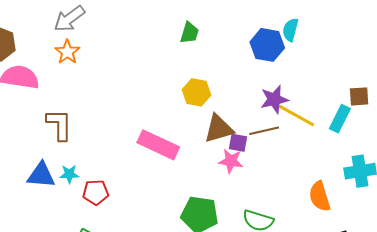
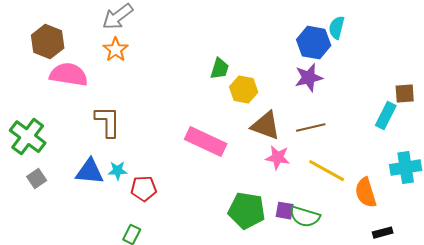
green trapezoid: (189, 33) -> (220, 69), moved
purple star: (274, 99) -> (309, 78), moved
yellow line: (296, 116) -> (327, 171), moved
brown triangle: (219, 129) -> (266, 126), turned 36
purple square: (238, 143) -> (285, 211), moved

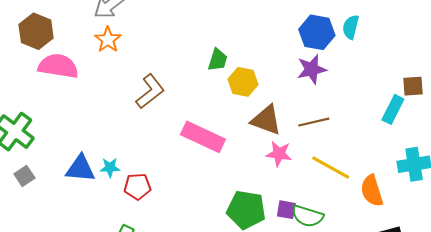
cyan semicircle: (337, 28) -> (351, 27), moved
brown L-shape: (108, 122) -> (150, 91), moved, turned 52

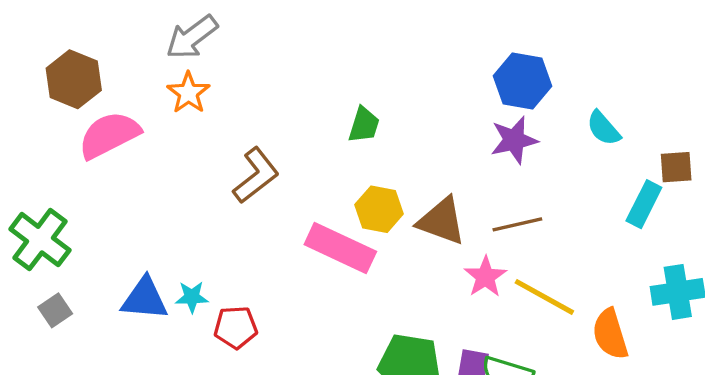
cyan semicircle: (351, 27) -> (603, 128), moved, turned -55
pink semicircle: (58, 66) -> (109, 135), turned -36
yellow hexagon: (243, 82) -> (379, 209), moved
pink star: (279, 154) -> (485, 277), moved, turned 30

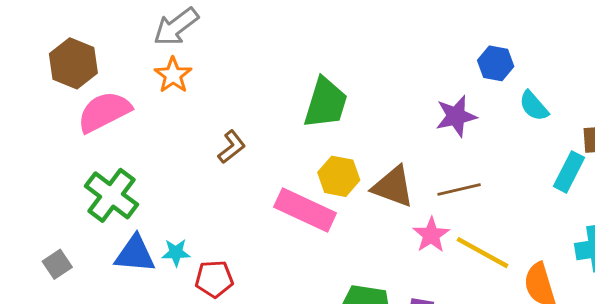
blue hexagon: (523, 81) -> (496, 63), moved, size x0.7
green trapezoid: (364, 125) -> (326, 103), size x1.6
brown L-shape: (256, 175) -> (232, 147), size x0.7
green cross: (40, 240) -> (111, 195), moved

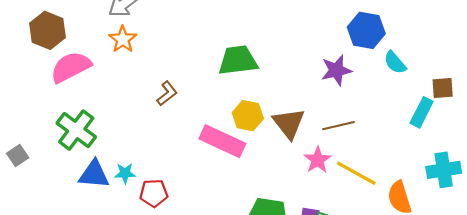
blue hexagon: (496, 63) -> (366, 30), size x1.4
green trapezoid: (326, 103) -> (238, 60), turned -114
brown triangle: (393, 187) -> (289, 123), turned 32
gray square: (57, 264) -> (18, 155), moved

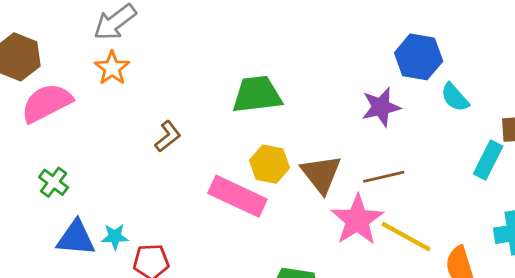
green cross: (76, 130) -> (54, 182), size x0.6
pink star: (318, 160) -> (357, 220), size x1.5

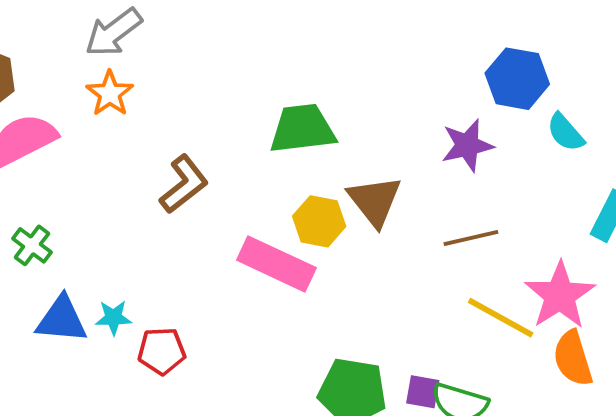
brown L-shape: (168, 136) -> (184, 184), size x1.4
brown triangle: (321, 174) -> (375, 201), moved
pink star: (357, 220) -> (560, 295), moved

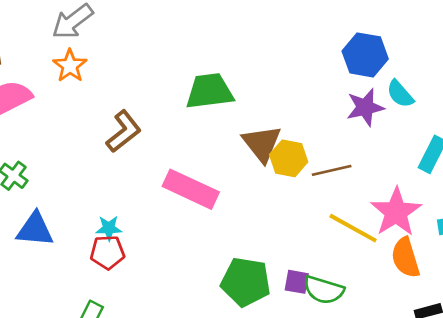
purple star: (467, 145) -> (365, 107), moved
yellow hexagon: (319, 221) -> (289, 158), moved
cyan star: (113, 318) -> (109, 228), moved

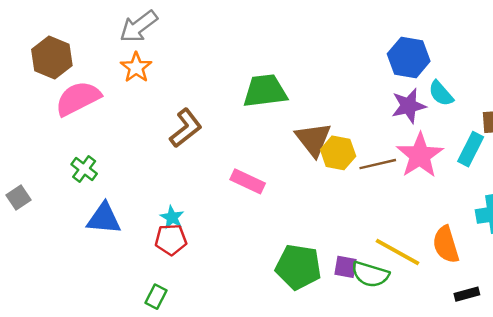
pink rectangle: (191, 189) -> (248, 181), size x0.7
pink star: (396, 212) -> (420, 155), moved
cyan star: (109, 228) -> (172, 217), turned 30
yellow line: (353, 228) -> (398, 252), moved

